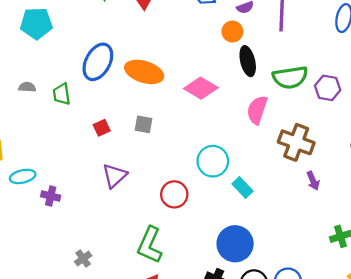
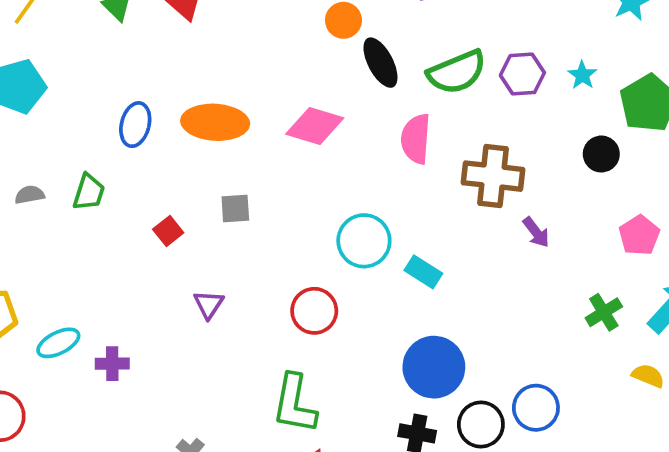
blue ellipse: (98, 62) -> (135, 125), size x0.7
green trapezoid: (62, 94) -> (89, 192), turned -140
purple triangle: (114, 176) -> (209, 304), size x0.7

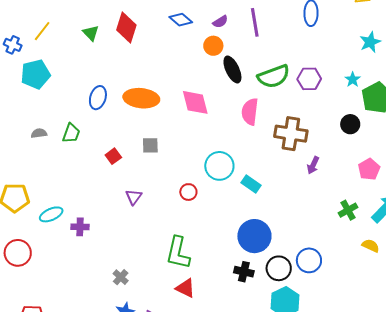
cyan star: (582, 75) -> (353, 80), moved
pink diamond: (315, 126) -> (195, 102), turned 56
purple arrow: (536, 232) -> (313, 165), turned 60
red circle: (314, 311) -> (188, 192), moved, size x0.7

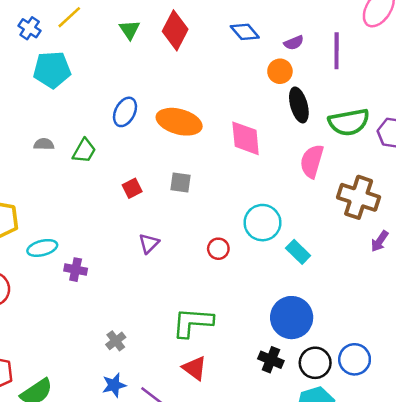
green L-shape: (178, 253) -> (193, 322), turned 72

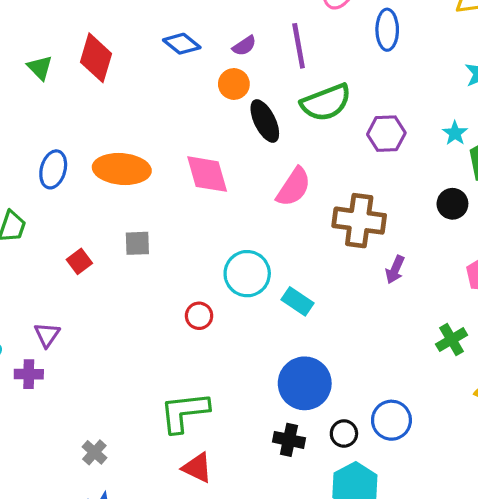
green semicircle: (349, 122) -> (326, 102), moved
pink semicircle: (312, 161) -> (294, 187), turned -152
purple triangle: (149, 243) -> (47, 335), moved
black circle: (315, 363) -> (344, 434), size x0.7

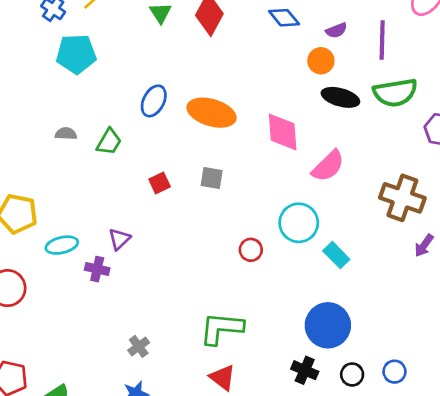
black ellipse: (265, 121) -> (340, 97), turned -60
pink semicircle: (294, 187) -> (328, 166), moved
blue circle: (391, 420) -> (394, 372), size x0.7

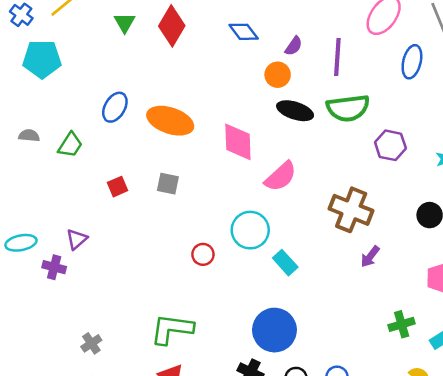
purple semicircle: (336, 30) -> (294, 46), turned -36

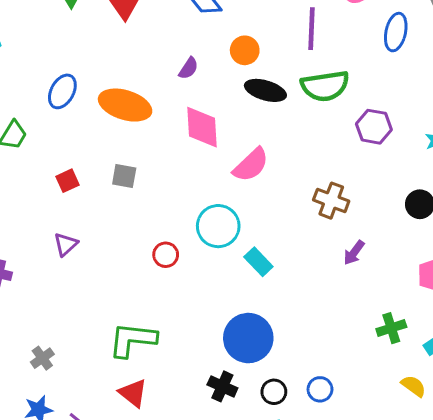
purple semicircle: (294, 46) -> (189, 68), moved
brown cross: (351, 210) -> (331, 201), size x0.7
purple triangle: (77, 239) -> (66, 244), moved

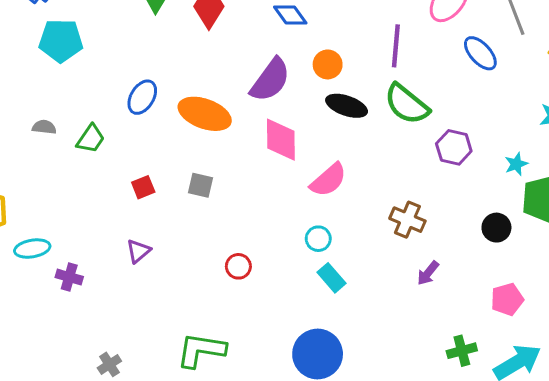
blue ellipse: (396, 32) -> (480, 53), turned -57
purple semicircle: (189, 68) -> (270, 80), size x2.0
green semicircle: (325, 86) -> (407, 104), turned 45
cyan circle: (218, 226) -> (318, 239), moved, size x0.6

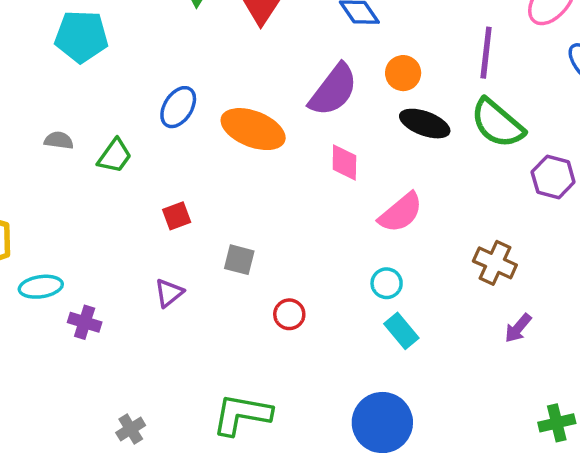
pink diamond: (281, 140) -> (344, 163), size x0.7
gray square: (200, 185) -> (239, 260), moved

